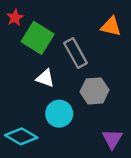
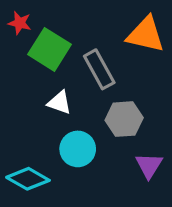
red star: (15, 18) -> (20, 23), turned -30
orange triangle: (111, 26) -> (146, 35), size x1.4
purple triangle: (112, 139) -> (149, 166), moved

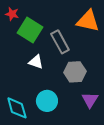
cyan circle: (78, 149) -> (47, 101), moved
cyan diamond: (28, 179) -> (17, 108), turned 45

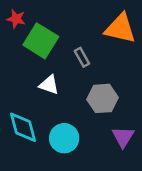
gray rectangle: (60, 42) -> (82, 57), size x0.6
cyan diamond: (17, 108) -> (23, 127), moved

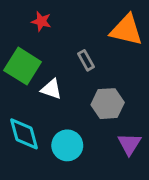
red star: (16, 19) -> (41, 21), moved
green square: (41, 41) -> (23, 66), moved

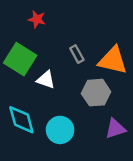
orange triangle: (126, 30) -> (113, 60), moved
purple triangle: (129, 144) -> (115, 129), turned 40

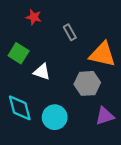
gray rectangle: (77, 54) -> (70, 32), moved
green square: (20, 59) -> (19, 53), size x0.7

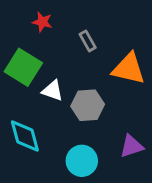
green square: (19, 53) -> (23, 67), size x1.4
gray hexagon: (87, 83) -> (88, 105), moved
cyan circle: (55, 117) -> (82, 161), moved

